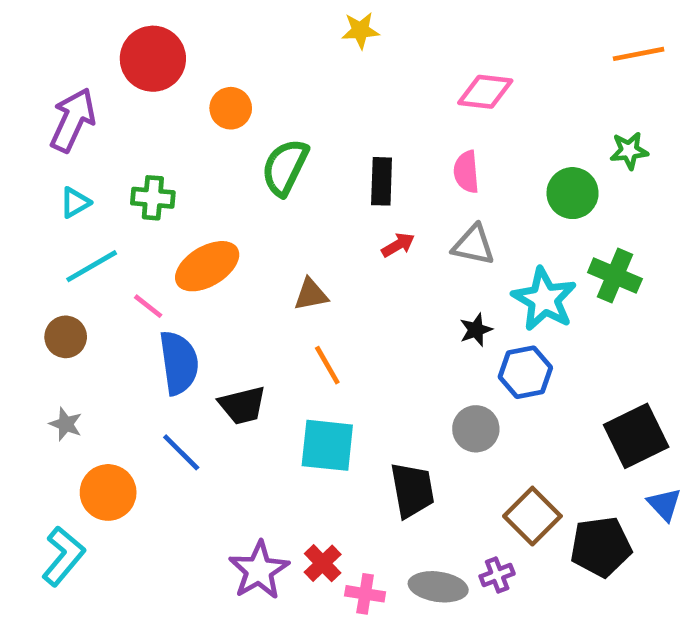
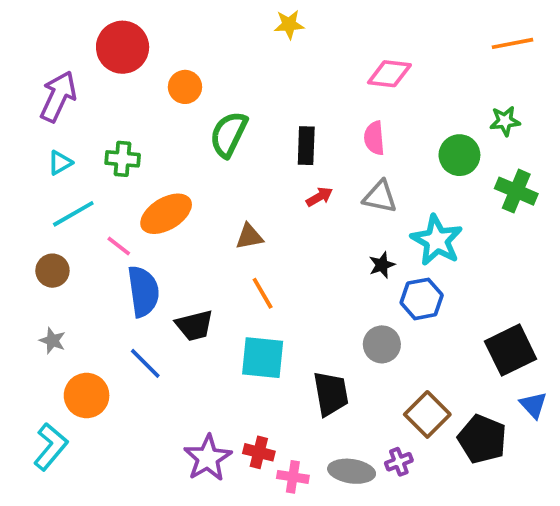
green cross: (615, 276) -> (516, 191), moved
black pentagon: (601, 547) -> (482, 439), turned 30
red cross: (323, 563) -> (259, 452), turned -32

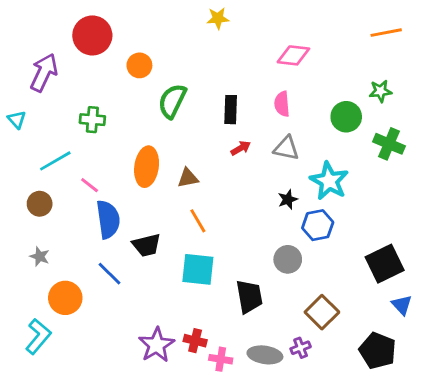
cyan triangle: (60, 163) -> (17, 120), moved, turned -42
orange ellipse: (166, 214) -> (147, 167), moved, turned -51
black pentagon: (482, 439) -> (378, 351), moved

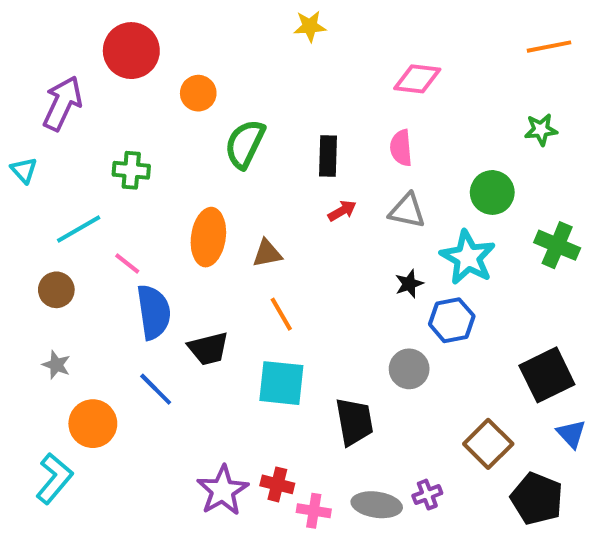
green circle: (346, 117) -> (492, 192), moved
green cross: (389, 144) -> (557, 245), moved
brown square: (322, 312) -> (488, 444), moved

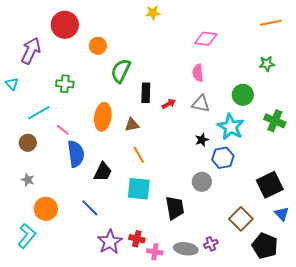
black rectangle: (328, 156) -> (146, 93), moved
black trapezoid: (208, 349) -> (103, 172), turned -50
blue line: (156, 389) -> (90, 208), moved

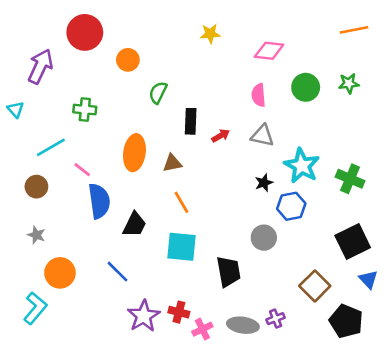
yellow star: (153, 13) -> (210, 34), moved
green semicircle: (121, 71) -> (158, 93), size x0.7
green circle: (243, 95) -> (306, 87), moved
green cross: (275, 121) -> (350, 179), moved
pink cross: (155, 252) -> (202, 329), turned -35

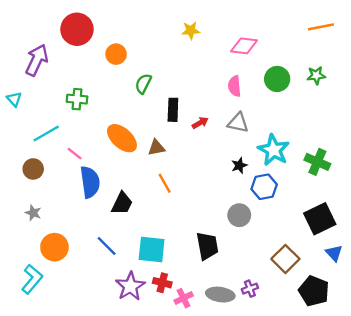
orange ellipse: (134, 153) -> (122, 138), turned -56
cyan square: (181, 247) -> (152, 250), moved

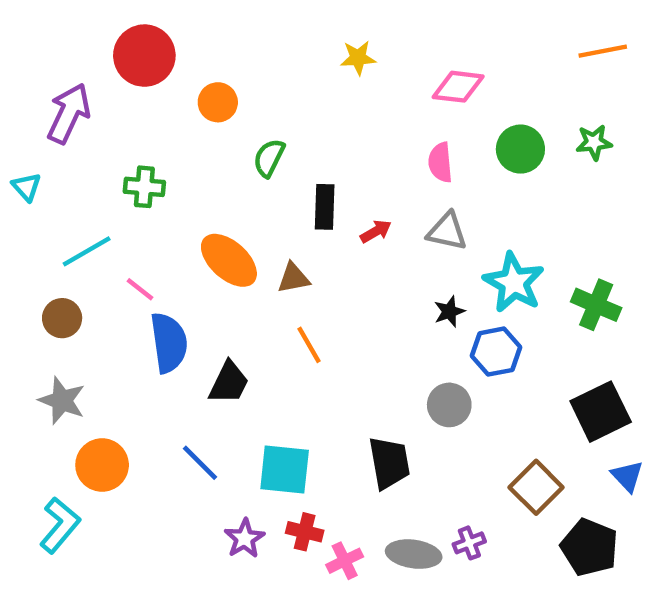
gray star: (33, 213) -> (62, 400), size x1.5
purple star: (130, 286) -> (245, 538), size x0.7

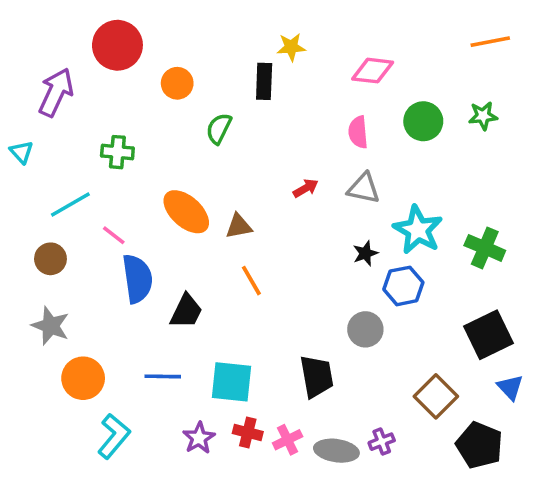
black rectangle: (325, 207) -> (264, 81), moved
blue line: (200, 463) -> (163, 376), turned -44
cyan L-shape: (60, 525) -> (114, 436), moved
pink cross: (345, 561) -> (288, 440), moved

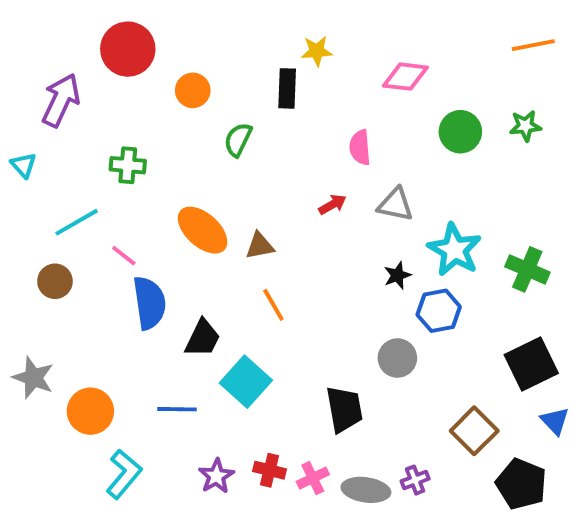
pink semicircle: (358, 132) -> (360, 147), moved
gray star: (50, 326) -> (33, 378), moved
cyan square: (231, 382) -> (246, 382), moved, turned 36

